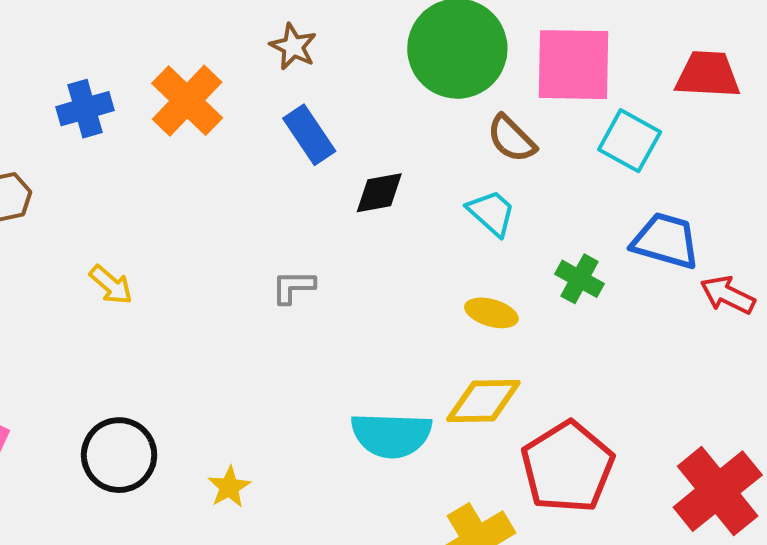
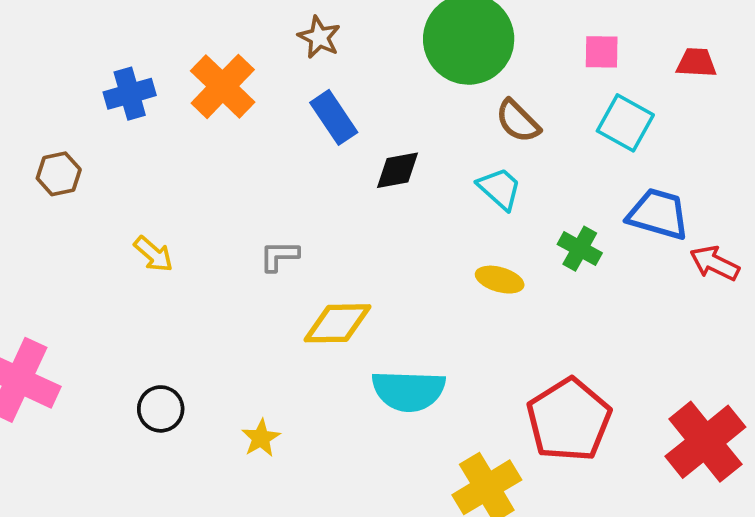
pink square: (574, 65) -> (602, 52), moved, size x0.5
red trapezoid: (708, 75) -> (696, 63), size x0.7
gray L-shape: (293, 287) -> (279, 256), moved
yellow diamond: (483, 401) -> (337, 323), moved
black circle: (119, 455) -> (161, 409), size x0.7

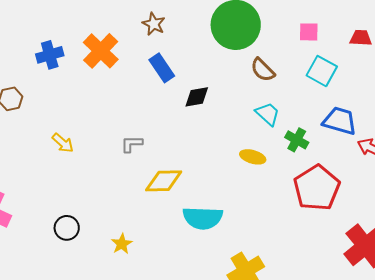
cyan trapezoid: (500, 188) -> (268, 114), moved
red pentagon: (569, 420) -> (317, 188), moved

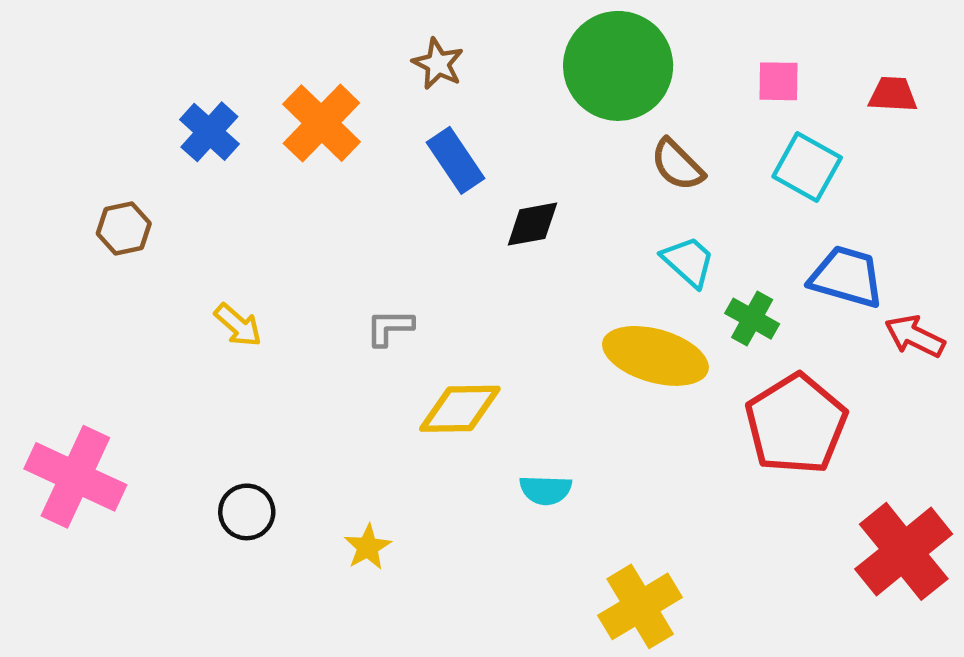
blue cross: (50, 55) -> (209, 132), turned -32
yellow ellipse: (253, 157) -> (655, 356), size x1.8
cyan semicircle: (203, 218) -> (546, 490), size x0.6

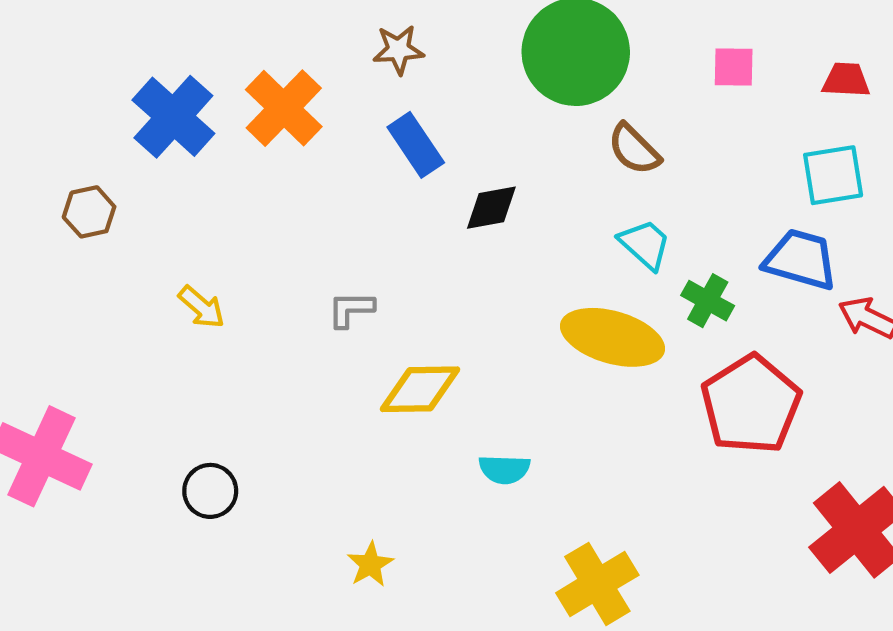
brown star: (438, 64) -> (398, 50), turned -30
blue cross: (209, 132) -> (173, 117), size x1.4
cyan square: (807, 167) -> (833, 175), moved, turned -38
yellow star: (368, 547) -> (370, 564), moved

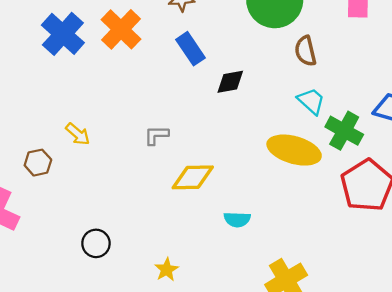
brown semicircle: (634, 149) -> (305, 51), turned 32
brown hexagon: (89, 212) -> (38, 163), moved
green cross: (708, 301) -> (344, 131), size x1.4
black circle: (210, 491) -> (96, 243), moved

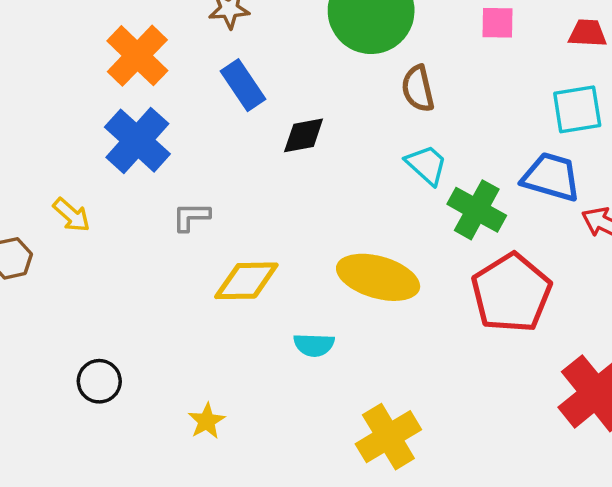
blue cross: (63, 34) -> (137, 141), moved
yellow ellipse: (294, 150) -> (378, 277), moved

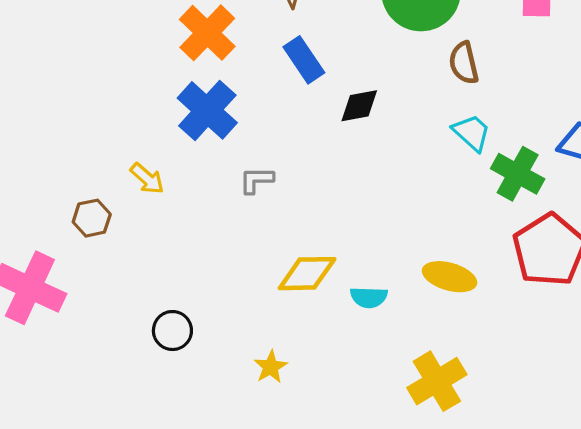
yellow ellipse: (378, 277) -> (450, 277), moved, size x0.7
yellow diamond: (246, 281) -> (307, 274), moved

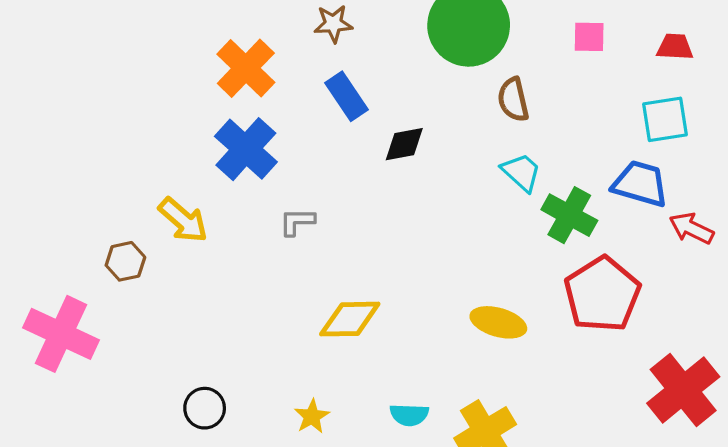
yellow arrow: (147, 179) -> (183, 220), size x1.4
cyan semicircle: (369, 297) -> (409, 415), moved
black circle: (172, 331) -> (205, 408), moved

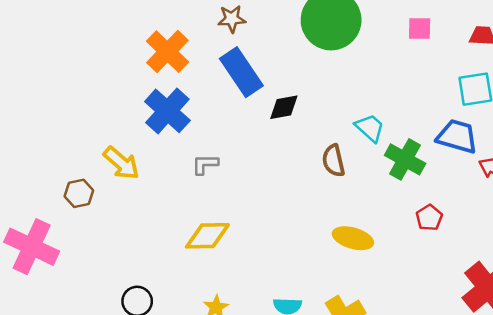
blue rectangle: (347, 96) -> (241, 72), size x1.4
brown semicircle: (513, 100) -> (333, 161), moved
red pentagon: (602, 294) -> (429, 218), size x0.5
yellow diamond: (350, 319) -> (207, 236), moved

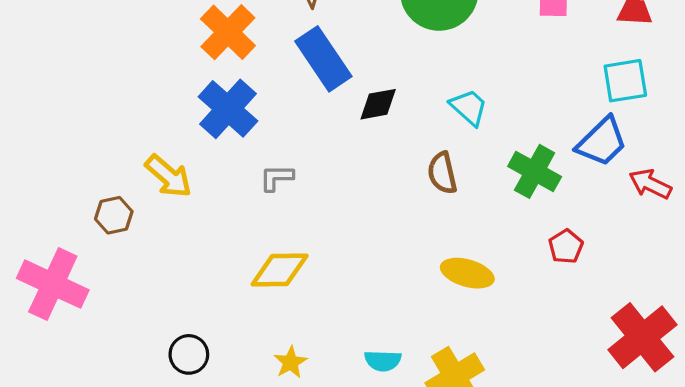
cyan trapezoid: (370, 128) -> (469, 107), moved
blue trapezoid: (457, 136) -> (602, 142), turned 120

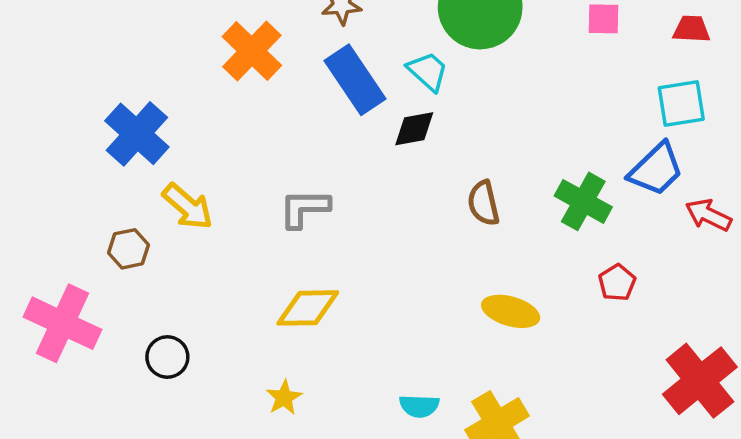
cyan trapezoid: (469, 107) -> (428, 71), moved
blue cross: (228, 109) -> (137, 134), moved
gray L-shape: (276, 178) -> (304, 208), size x1.4
black circle: (189, 354) -> (167, 357), moved
yellow star: (291, 362) -> (284, 398), moved

